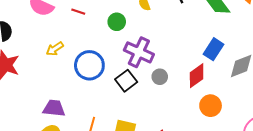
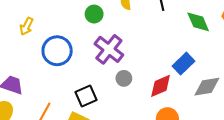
yellow arrow: (55, 49) -> (27, 26), turned -42
black square: (126, 81) -> (86, 96), moved

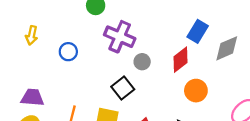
blue circle: (57, 51) -> (68, 52), size x0.6
black square: (86, 96) -> (123, 88), moved

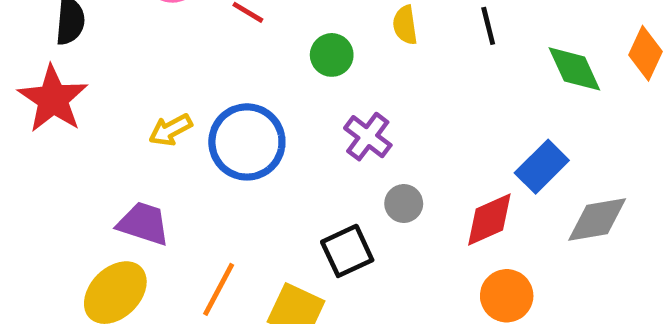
yellow arrow: (32, 35) -> (170, 130), moved, turned 36
purple cross: (120, 37) -> (368, 137), size x0.7
blue circle: (68, 52) -> (247, 142), size x1.8

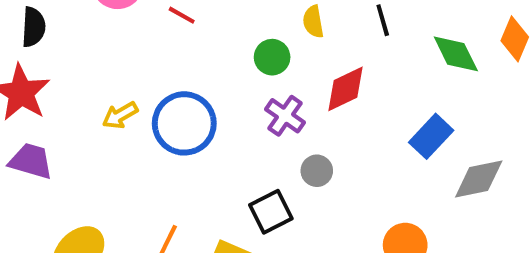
green circle: (332, 55) -> (272, 57), moved
red diamond: (489, 220) -> (345, 89), moved
purple trapezoid: (143, 224) -> (31, 161), moved

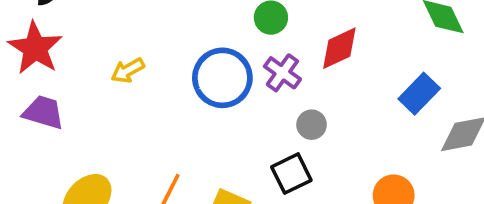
blue circle: (184, 123) -> (222, 78), moved
black square: (271, 212) -> (291, 174), moved

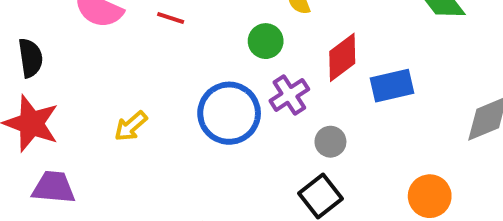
purple cross: (282, 73) -> (289, 95), turned 33
blue rectangle: (419, 94) -> (392, 86), moved, turned 45

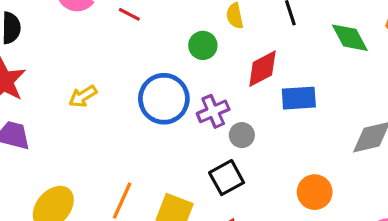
purple cross: (289, 95) -> (213, 111), moved

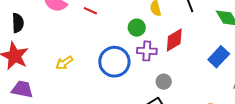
blue rectangle: (299, 98) -> (219, 57), moved, turned -40
purple cross: (213, 111) -> (147, 51), moved, turned 30

